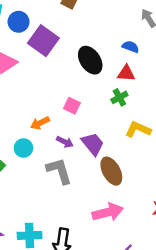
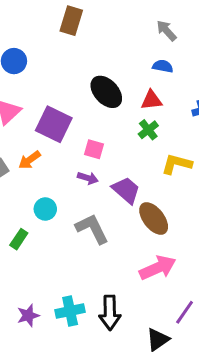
purple square: (43, 41) -> (54, 124), moved
blue semicircle: (131, 47) -> (163, 66), moved
orange arrow: (40, 123) -> (30, 160), moved
purple arrow: (65, 142) -> (88, 178), moved

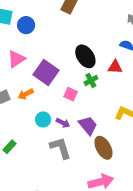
green cross: (148, 130) -> (91, 80), moved
purple arrow: (88, 178) -> (63, 123), moved
cyan circle: (45, 209) -> (43, 119), moved

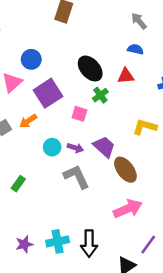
blue circle: (26, 25) -> (31, 59), moved
purple square: (46, 73) -> (48, 93), turned 30

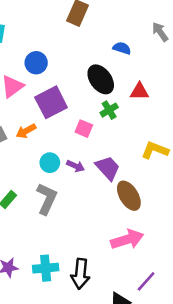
blue semicircle: (135, 49) -> (122, 48), moved
gray L-shape: (76, 177) -> (47, 199), moved, turned 44

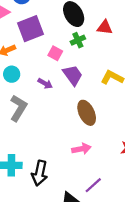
cyan circle: (50, 163) -> (12, 74), moved
purple trapezoid: (108, 168) -> (73, 75), moved
pink arrow: (127, 239) -> (81, 149), size x0.7

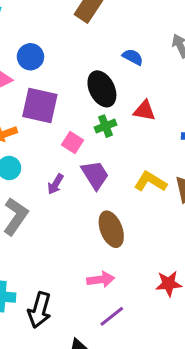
purple square: (31, 29) -> (40, 105), turned 30
purple arrow: (45, 83) -> (55, 184), turned 88
purple line: (93, 185) -> (112, 316), moved

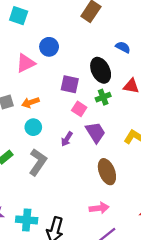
purple square: (40, 105) -> (70, 84), moved, size x0.7

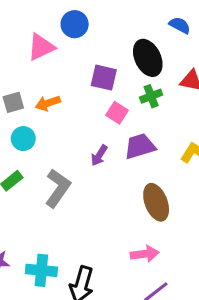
cyan circle: (33, 127) -> (23, 139), moved
purple trapezoid: (95, 132) -> (140, 146), turned -75

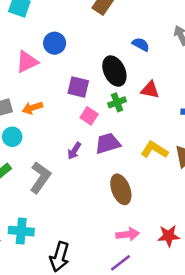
pink arrow: (145, 254) -> (128, 234), moved
cyan cross: (41, 270) -> (21, 231), moved

